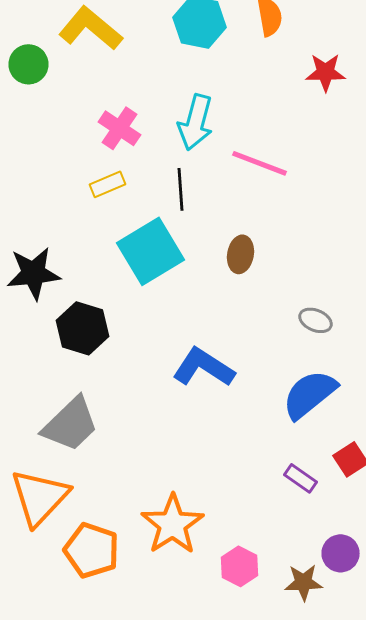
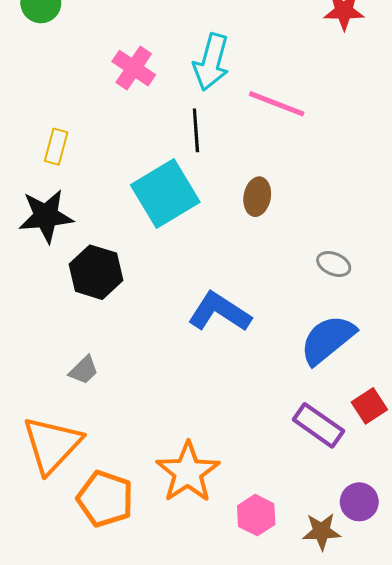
yellow rectangle: (108, 184) -> (56, 147), moved, turned -52
gray trapezoid: (70, 424) -> (84, 370), size x0.5
purple rectangle: (300, 478) -> (318, 425), size x1.5

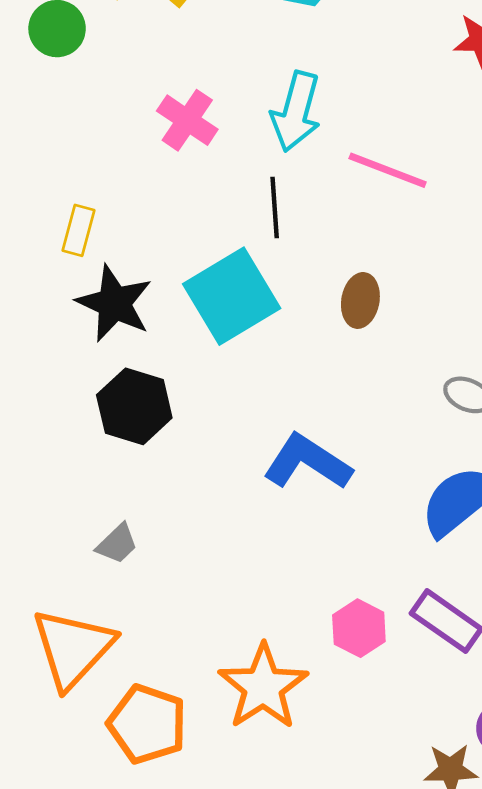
black star: (46, 216) -> (114, 303), moved, turned 30
pink hexagon: (256, 515) -> (359, 628), moved

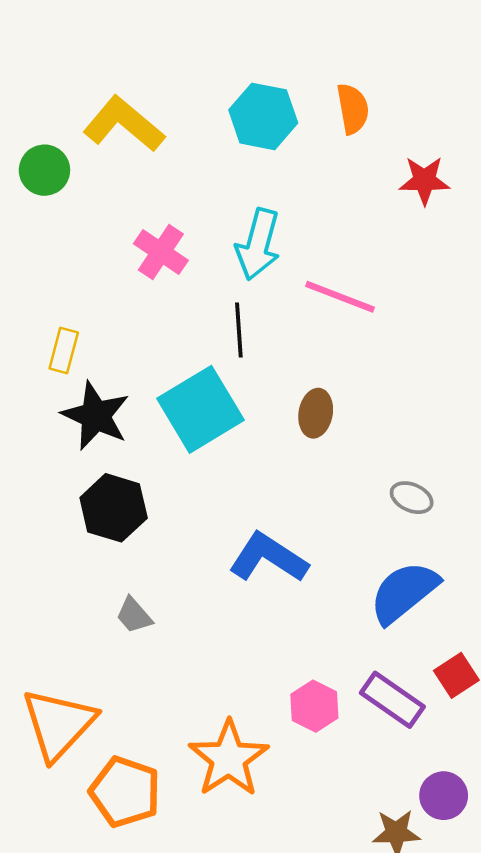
gray trapezoid: (117, 544) -> (134, 615), moved, turned 93

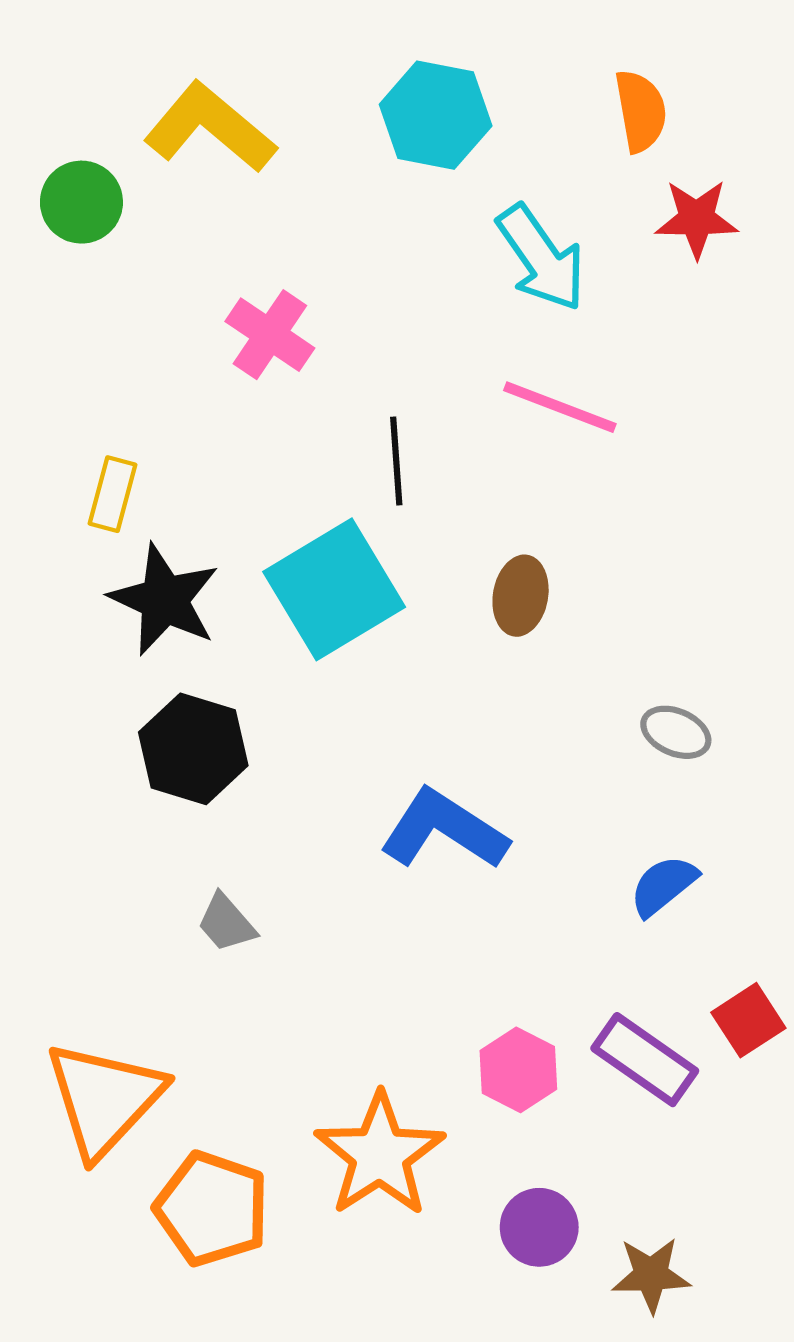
orange semicircle: (353, 109) -> (641, 111), moved
cyan arrow: (258, 244) -> (541, 258), moved, turned -50
blue semicircle: (404, 592) -> (663, 886), size x0.6
purple circle: (444, 796) -> (539, 1227), moved

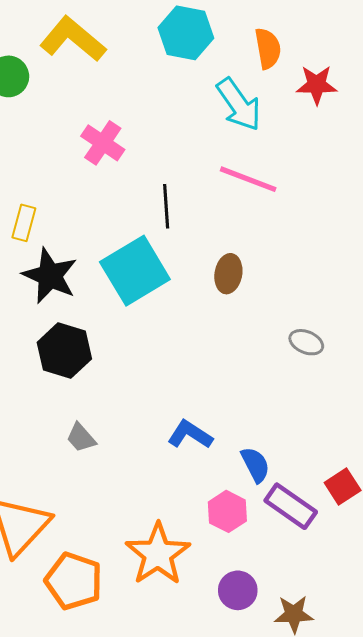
orange semicircle: (641, 111) -> (268, 48), moved
blue L-shape: (444, 830) -> (190, 435), moved, size x0.7
blue semicircle: (663, 886) -> (255, 465), moved, turned 102

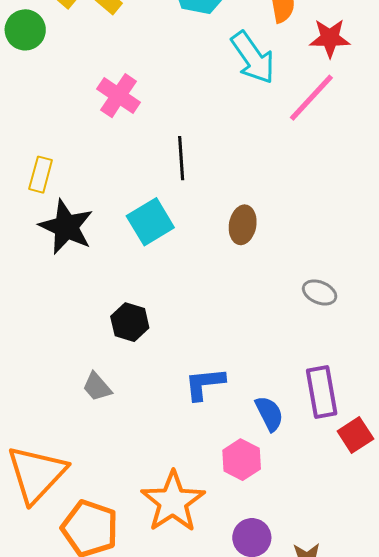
pink line: (248, 179) -> (311, 98), moved, turned -68
cyan square: (135, 271) -> (150, 222), size x0.7
black hexagon: (64, 351) -> (130, 322), moved, size x0.7
blue L-shape: (190, 435) -> (205, 384), turned -39
purple rectangle: (291, 506) -> (322, 392), moved, turned 45

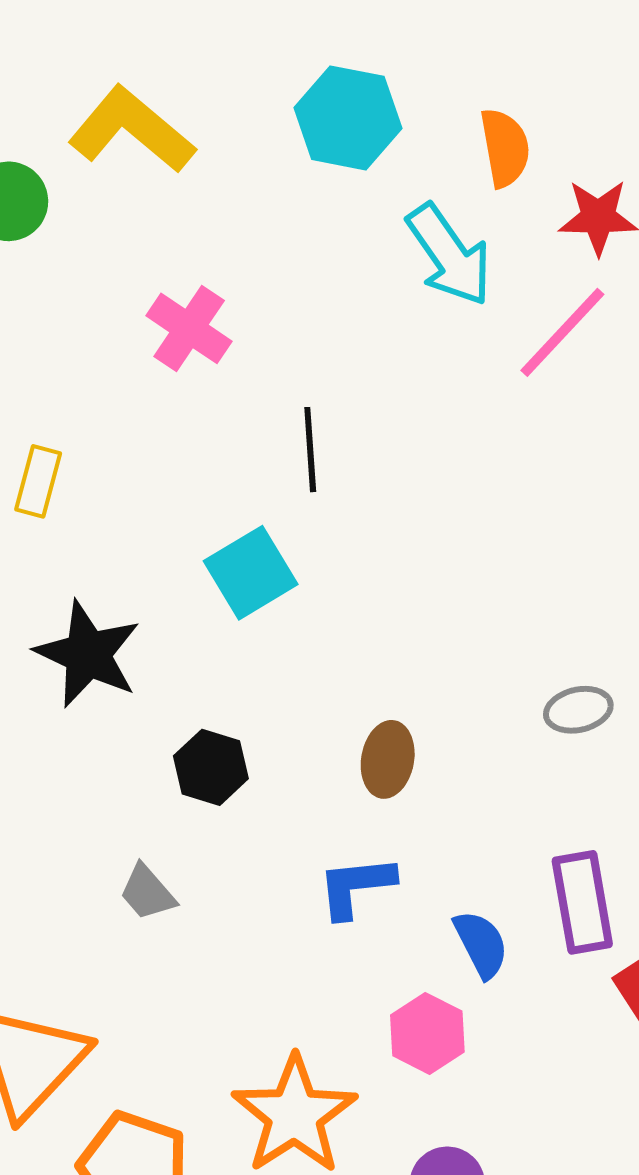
brown ellipse: (243, 225) -> (388, 759), moved
black star: (66, 227) -> (88, 654), moved
gray ellipse: (320, 292) -> (578, 710), turned -36

